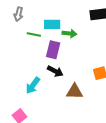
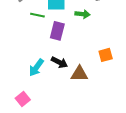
green arrow: (69, 33) -> (82, 14), moved
black arrow: (55, 71) -> (59, 62), moved

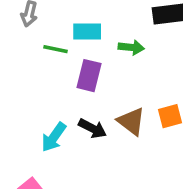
brown triangle: (79, 74) -> (131, 121), moved, turned 36

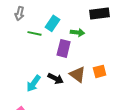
cyan rectangle: (87, 32) -> (53, 23), turned -56
purple rectangle: (89, 76) -> (64, 48), moved

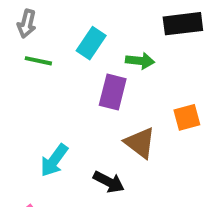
green line: (35, 33) -> (38, 61), moved
orange square: (100, 71) -> (187, 117), moved
black arrow: (56, 78) -> (109, 182), moved

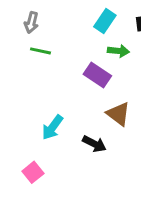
cyan rectangle: (91, 43) -> (105, 21), moved
purple rectangle: (113, 92) -> (97, 75), turned -70

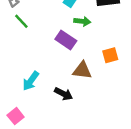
green line: (40, 51) -> (21, 21), turned 35
brown triangle: (118, 114) -> (82, 70), turned -30

